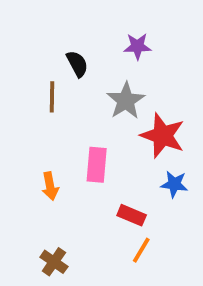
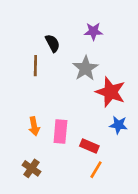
pink rectangle: (97, 165) -> (60, 132), moved
brown cross: (54, 262) -> (31, 168), moved

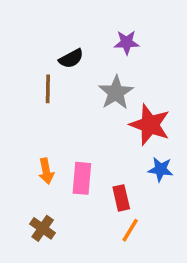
black semicircle: (53, 43) -> (71, 59), turned 90
red rectangle: (89, 146) -> (121, 198), turned 54

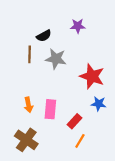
gray star: (116, 93) -> (56, 59), moved, turned -30
red rectangle: (121, 198) -> (74, 121), turned 56
brown cross: (43, 228) -> (26, 140), size x1.5

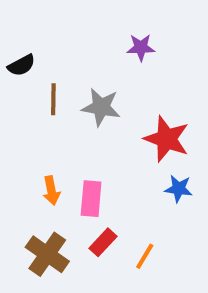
black semicircle: (44, 36) -> (21, 65), moved
red rectangle: (74, 121) -> (103, 242), moved

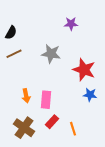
black semicircle: (21, 65) -> (11, 33), turned -32
brown line: (53, 99) -> (14, 54), moved, turned 63
orange line: (145, 256) -> (73, 129), turned -48

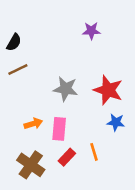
gray star: (51, 54) -> (66, 89), moved
orange arrow: (26, 96) -> (33, 124), turned -96
orange line: (73, 129) -> (94, 152), moved

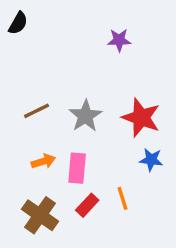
black semicircle: (14, 42) -> (18, 23), moved
brown line: (18, 69) -> (37, 111), moved
gray star: (66, 89) -> (85, 116), turned 30

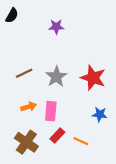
purple star: (119, 40) -> (56, 27), moved
blue star: (151, 160) -> (100, 114), moved
orange line: (123, 198) -> (81, 141), moved, turned -48

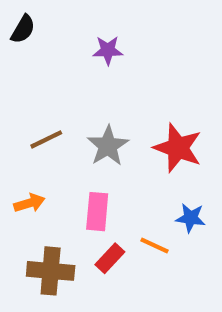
orange arrow: (29, 107) -> (29, 203), moved
orange line: (81, 141) -> (154, 245), moved
brown cross: (26, 142) -> (51, 271), turned -30

